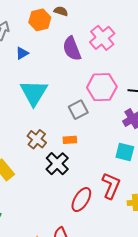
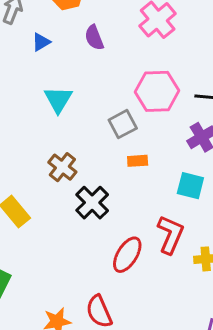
purple semicircle: (72, 49) -> (94, 38), moved, size x0.7
cyan triangle: (34, 93) -> (58, 99), size x0.7
orange rectangle: (70, 140) -> (138, 161), moved

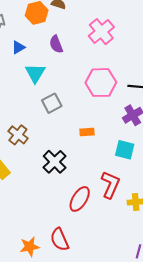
cyan triangle: (58, 99) -> (35, 73), moved
gray square: (123, 124) -> (52, 103), moved
brown cross: (62, 167) -> (18, 135), moved

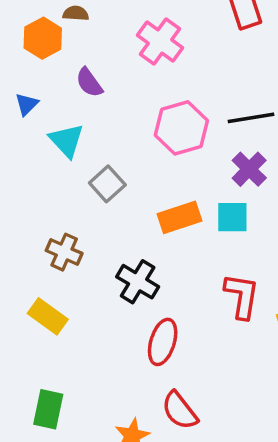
orange rectangle: (87, 132) -> (180, 217), size x1.6
cyan square: (125, 150) -> (232, 217), moved
red ellipse: (80, 199) -> (163, 342), moved

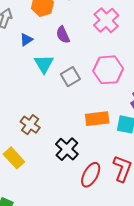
gray square: (107, 184) -> (70, 77), moved
red ellipse: (163, 342) -> (91, 175), moved

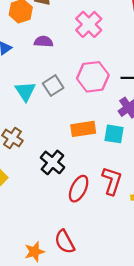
purple semicircle: (63, 35) -> (43, 42), turned 120
cyan triangle: (44, 64) -> (25, 91), moved

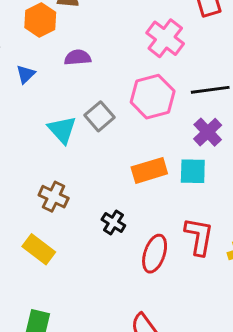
pink cross: (89, 24) -> (165, 38), moved
black cross: (52, 162) -> (113, 223), size x0.7

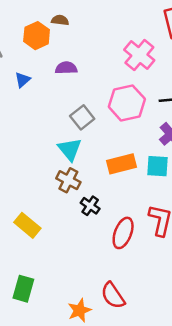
cyan triangle: (62, 130) -> (70, 149), moved
brown cross: (54, 197) -> (68, 180), moved

